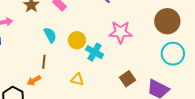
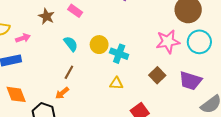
pink star: (121, 32) -> (168, 41), moved
brown line: (44, 62) -> (69, 72), turned 32
yellow triangle: (77, 79) -> (116, 83), moved

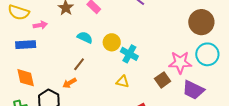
pink star: (168, 41) -> (180, 62), moved
cyan semicircle: (71, 44) -> (85, 37), turned -35

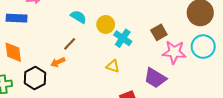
brown square: (163, 80) -> (159, 32), moved
purple trapezoid: (193, 90) -> (155, 78), moved

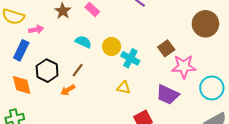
blue rectangle: (17, 18) -> (21, 50), turned -60
cyan circle: (203, 47) -> (212, 88), moved
black hexagon: (35, 78) -> (47, 71), moved

